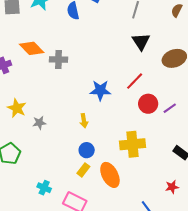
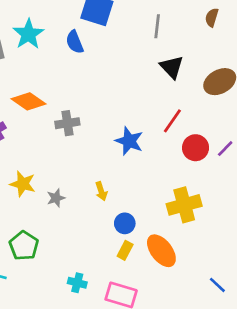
gray cross: (59, 59) -> (67, 123), moved
blue star: (100, 90) -> (129, 141), turned 30
yellow arrow: (84, 121) -> (101, 191), moved

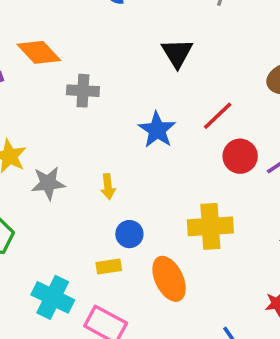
black triangle: (172, 67) -> (177, 53), moved
gray star: (56, 198) -> (48, 183), size x1.4
yellow rectangle: (125, 250) -> (109, 266), moved, turned 42
cyan cross: (77, 283) -> (53, 297), size x1.6

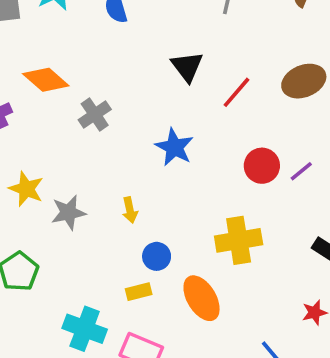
gray cross: (83, 91) -> (95, 115), turned -32
red line: (218, 116) -> (236, 92), moved

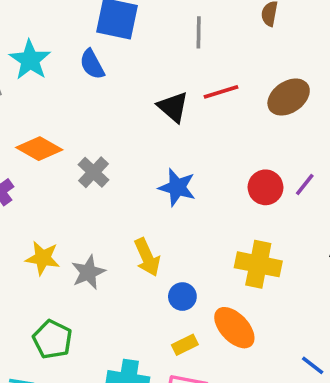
red line: (236, 92) -> (221, 92), moved, turned 44
yellow arrow: (130, 210) -> (147, 257), size x1.5
yellow cross: (239, 240) -> (258, 264), turned 33
yellow rectangle: (139, 292) -> (185, 345), moved

